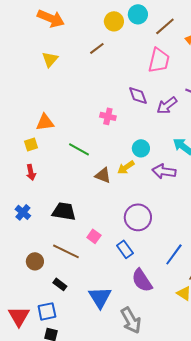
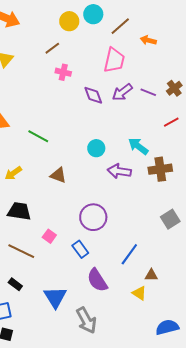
purple arrow: (167, 105) -> (122, 92), moved
pink cross: (108, 116) -> (63, 72), moved
green line: (79, 149) -> (38, 136), moved
yellow arrow: (126, 167) -> (13, 173), moved

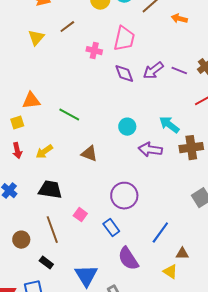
brown line: (52, 48) -> (67, 27), moved
pink trapezoid: (114, 60) -> (124, 39), moved
brown line: (21, 251) -> (52, 230), turned 44

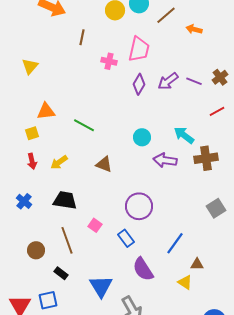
brown line: (67, 27) -> (82, 37), turned -42
yellow triangle: (36, 38) -> (30, 66), moved
purple diamond: (124, 74) -> (139, 84), turned 50

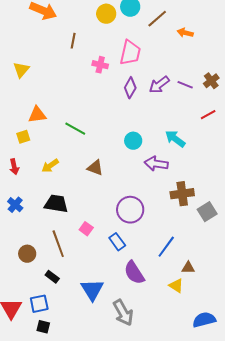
brown cross: (206, 158) -> (182, 194), moved
red arrow: (32, 161) -> (14, 167), moved

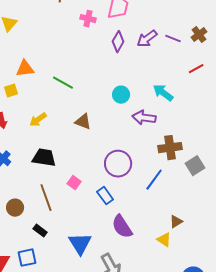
blue line: (166, 247) -> (154, 180), moved
brown triangle: (188, 268) -> (176, 222), turned -32

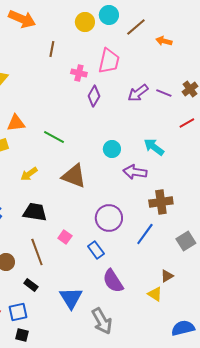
purple diamond: (118, 42) -> (94, 96), moved
brown triangle: (83, 122) -> (74, 176), size x1.5
gray square: (195, 166) -> (186, 241), moved

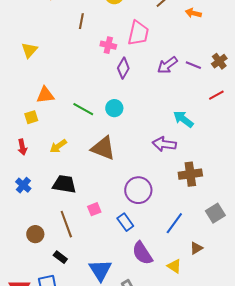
cyan circle: (112, 149) -> (114, 108), moved
blue line: (145, 234) -> (174, 223), moved
pink square: (65, 237) -> (94, 209), turned 32
yellow triangle: (155, 294) -> (174, 266), moved

